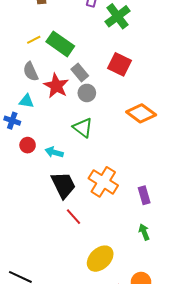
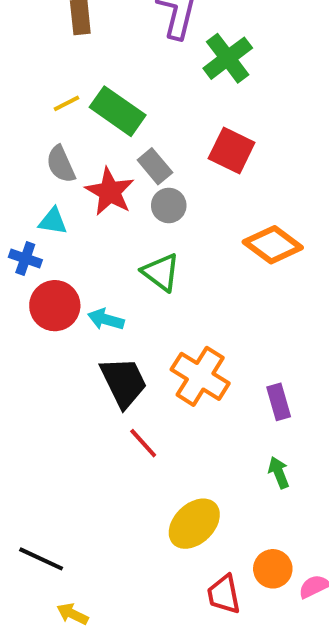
red circle: (28, 145) -> (55, 306), size x1.6

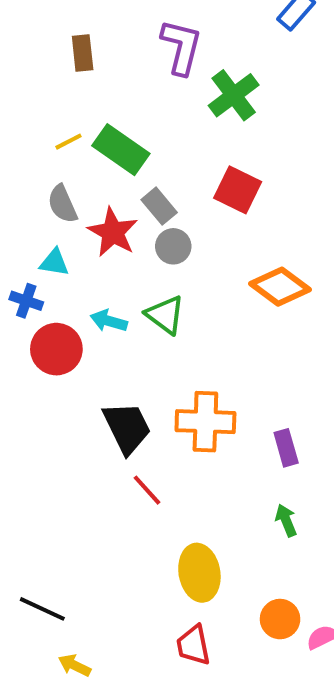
cyan arrow: (106, 319) -> (109, 321), moved
orange cross: (200, 376) -> (205, 422), turned -30
yellow ellipse: (194, 524) -> (199, 573), turned -56
red trapezoid: (224, 594) -> (193, 645), moved

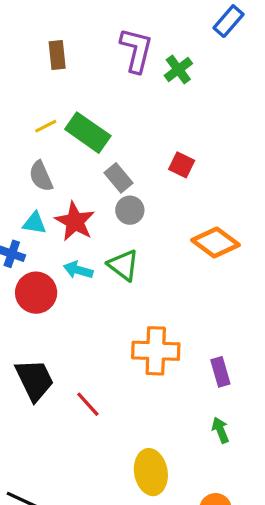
green cross: (234, 95) -> (178, 70), moved, size x0.7
red square: (238, 190) -> (182, 165), size x0.7
red star: (113, 232) -> (75, 221), moved
black trapezoid: (127, 428) -> (34, 380), moved
red line: (147, 490) -> (88, 404), moved

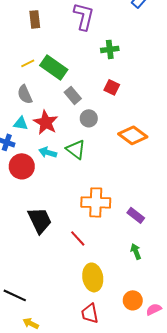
green cross: (178, 70) -> (110, 49), moved, turned 30
gray circle: (130, 210) -> (89, 118), moved
purple rectangle: (220, 372) -> (136, 215), turned -36
black trapezoid: (34, 380) -> (40, 220), moved
red line: (88, 404) -> (78, 238), moved

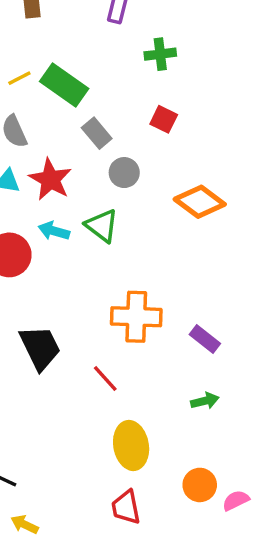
green arrow: (136, 251) -> (205, 401), turned 98

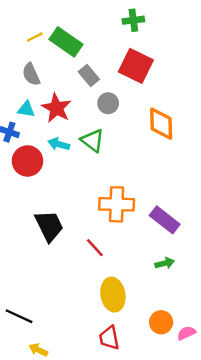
red square: (164, 119) -> (136, 66), size x1.8
orange diamond: (200, 202) -> (161, 124), turned 52
purple rectangle: (205, 339) -> (165, 220), size x1.4

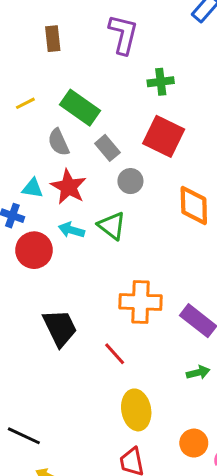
yellow line: (35, 37) -> (25, 103), moved
gray semicircle: (31, 74) -> (58, 142), moved

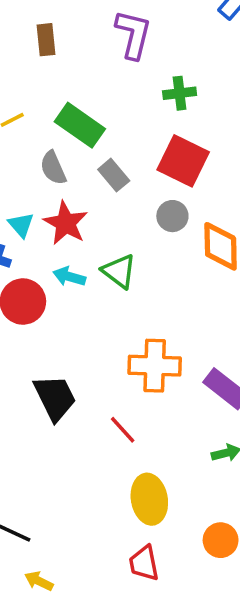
gray circle: (130, 181) -> (172, 216), moved
cyan triangle: (33, 188) -> (21, 225), turned 40

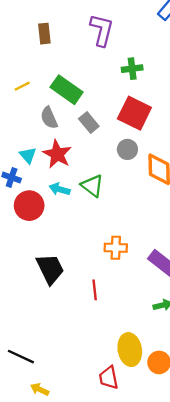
orange cross: (155, 366) -> (116, 248), size x0.7
red line: (123, 430) -> (95, 290), turned 36
yellow ellipse: (149, 499) -> (130, 350), moved

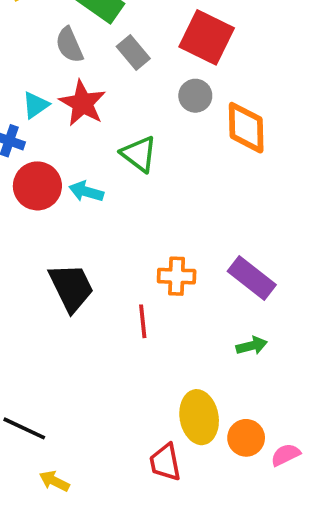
cyan triangle: (28, 155) -> (36, 105), turned 36
cyan arrow: (60, 189) -> (86, 192), moved
orange cross: (116, 248) -> (177, 276), moved

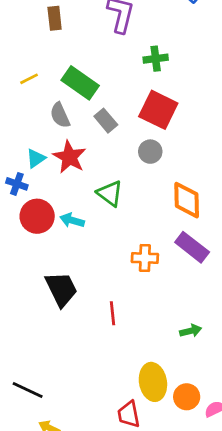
orange diamond: (246, 128) -> (187, 200), moved
orange cross: (177, 276) -> (145, 258), moved
purple rectangle: (252, 278) -> (192, 247), moved

